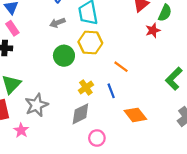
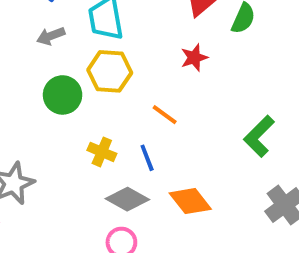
red star: (153, 30) -> (194, 58), moved
yellow cross: (86, 88) -> (102, 152), turned -32
gray diamond: (80, 114) -> (127, 199), moved, turned 55

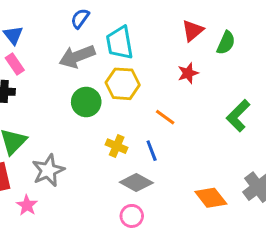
gray arrow: (51, 36) -> (77, 56), size x1.6
green L-shape: (259, 136) -> (238, 116), moved
orange diamond: (190, 201) -> (211, 198), moved

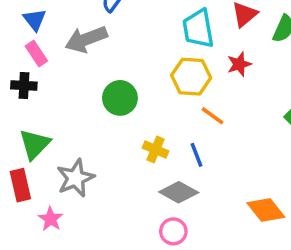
cyan trapezoid: (120, 43) -> (198, 29), moved
gray arrow: (77, 56) -> (86, 39), moved
yellow hexagon: (123, 84) -> (191, 77), moved

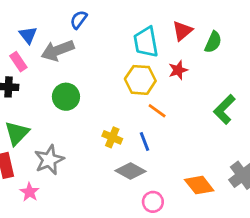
blue triangle: (35, 20) -> (28, 35), moved
green circle: (120, 98) -> (66, 97), moved
pink circle: (173, 231) -> (153, 202), moved

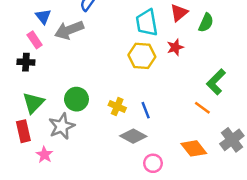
green circle: (66, 97) -> (76, 99), moved
orange line: (157, 111) -> (202, 108), moved

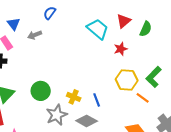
cyan trapezoid: (147, 23) -> (98, 29), turned 140
gray arrow: (69, 30) -> (35, 35), size x0.6
yellow hexagon: (142, 56) -> (127, 80), moved
gray star: (62, 126) -> (57, 115), moved

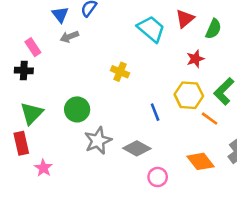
blue triangle: (14, 24) -> (60, 15), moved
red star: (121, 49) -> (195, 59), moved
yellow cross: (74, 97) -> (120, 72), moved
blue line: (97, 100) -> (155, 112), moved

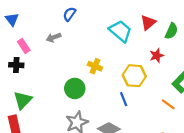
blue triangle: (60, 15) -> (12, 19), moved
yellow hexagon: (189, 95) -> (134, 76), moved
green circle: (77, 109) -> (75, 88), moved

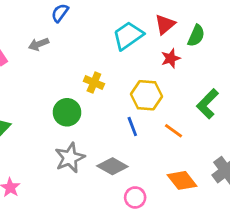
cyan trapezoid: (120, 31) -> (128, 36), turned -75
red star: (157, 56) -> (171, 58), moved
orange line: (168, 104) -> (173, 131), moved

